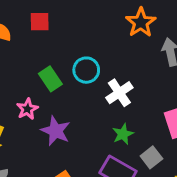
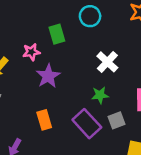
cyan circle: (86, 70) -> (90, 16), moved
white cross: (119, 93) -> (107, 62), turned -30

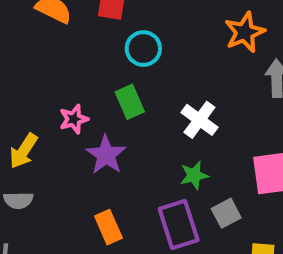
cyan circle: (90, 16) -> (143, 49), moved
green rectangle: (57, 34) -> (130, 102), moved
purple rectangle: (87, 124) -> (179, 225), turned 32

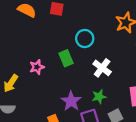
cyan circle: (143, 49) -> (85, 39), moved
purple star: (106, 155) -> (71, 101), moved

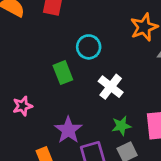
pink star: (37, 67) -> (23, 106), moved
green star: (99, 97) -> (121, 126), moved

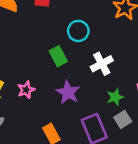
white cross: (111, 87) -> (102, 64), turned 30
purple star: (68, 130) -> (68, 92), moved

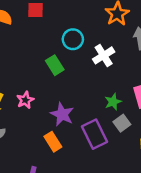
white cross: (102, 64) -> (104, 55), moved
purple star: (68, 92) -> (62, 114), moved

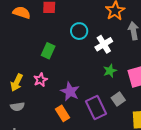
green rectangle: (55, 65) -> (48, 51), moved, turned 56
green star: (113, 102) -> (110, 71), moved

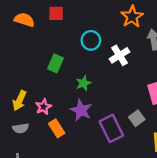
green star: (110, 71) -> (83, 83), moved
pink star: (40, 80) -> (43, 107), moved
orange rectangle: (62, 113) -> (57, 128), moved

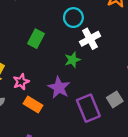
white cross: (119, 55) -> (90, 39), moved
green star: (83, 83) -> (72, 60), moved
orange rectangle: (57, 128) -> (33, 104), turned -30

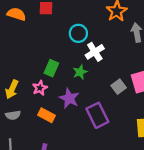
green rectangle: (36, 39) -> (51, 68), moved
pink star: (21, 82) -> (40, 88), moved
gray square: (115, 99) -> (119, 87), moved

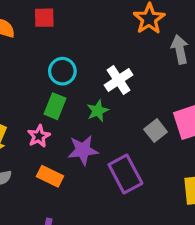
cyan circle: (78, 33) -> (62, 71), moved
purple star: (69, 98) -> (83, 150), turned -30

